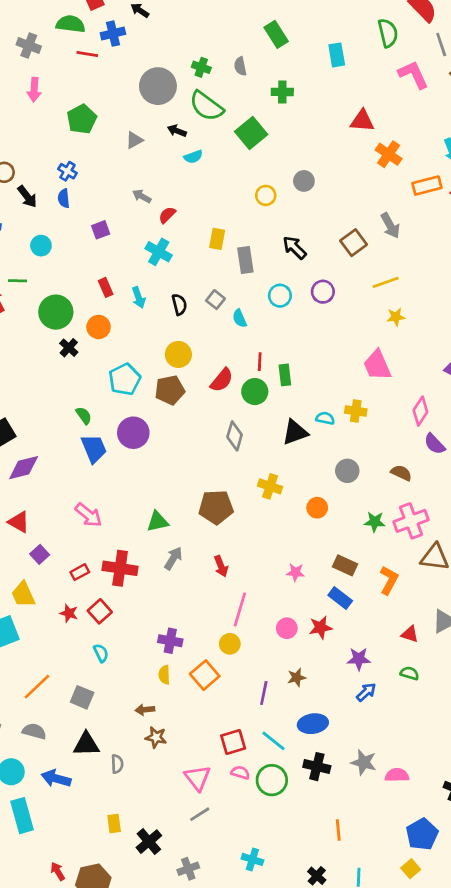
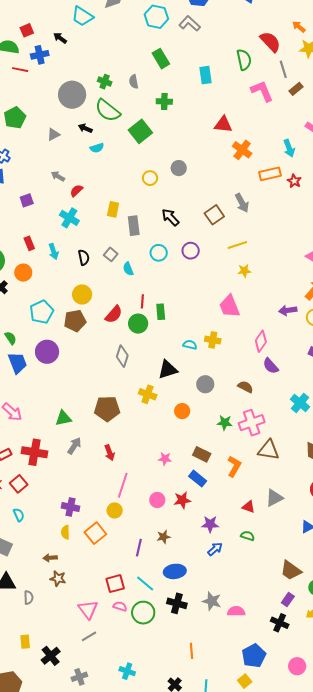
black triangle: (295, 432) -> (168, 370), moved

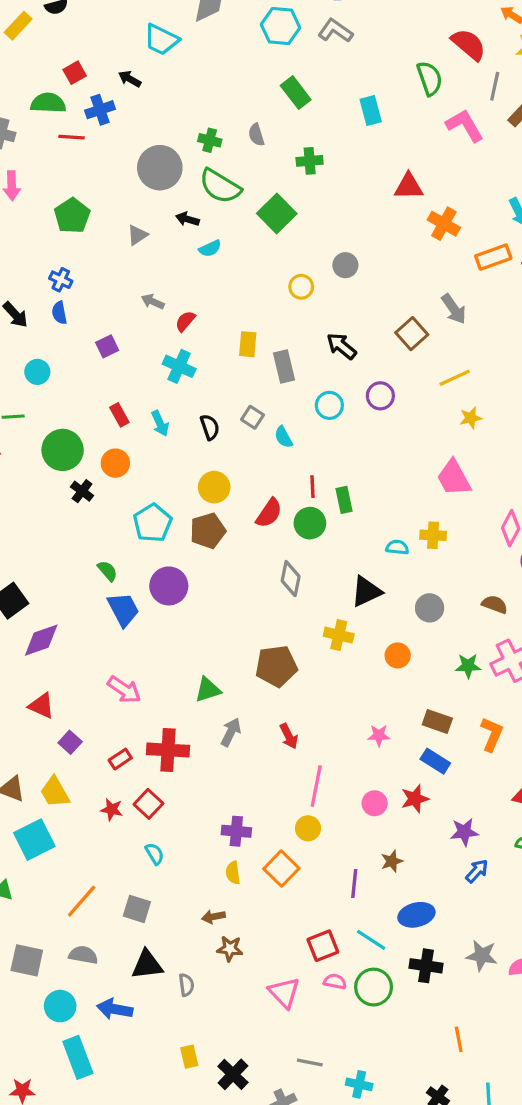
gray line: (283, 69) -> (495, 86), turned 36
gray line: (89, 636) -> (310, 1062), moved, turned 49

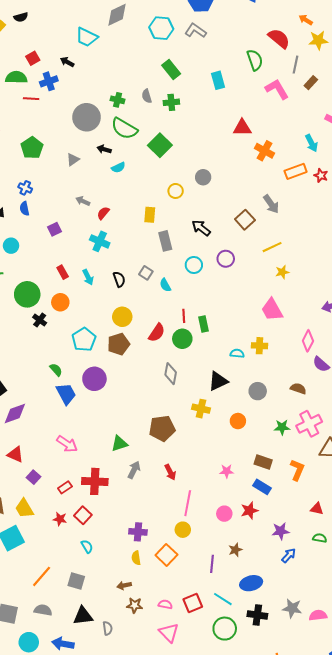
green cross: (310, 161) -> (171, 102), moved
yellow rectangle: (248, 344) -> (150, 215), moved
pink semicircle: (335, 982) -> (165, 604), moved

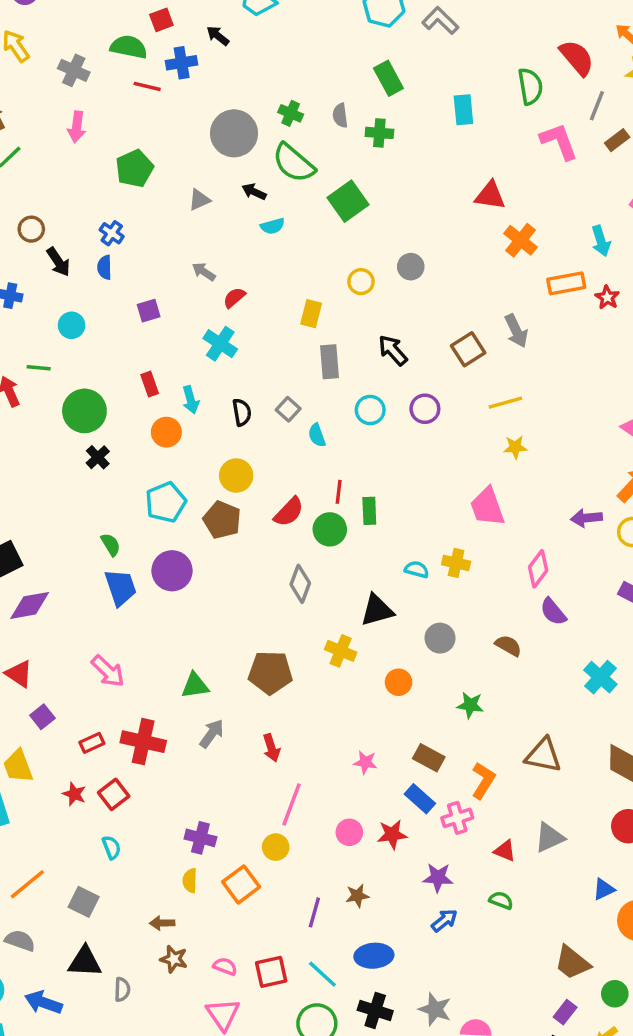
orange circle: (60, 302) -> (166, 432), moved
brown pentagon: (119, 344) -> (222, 520), turned 30
pink cross: (309, 424) -> (457, 818), moved, size x0.7

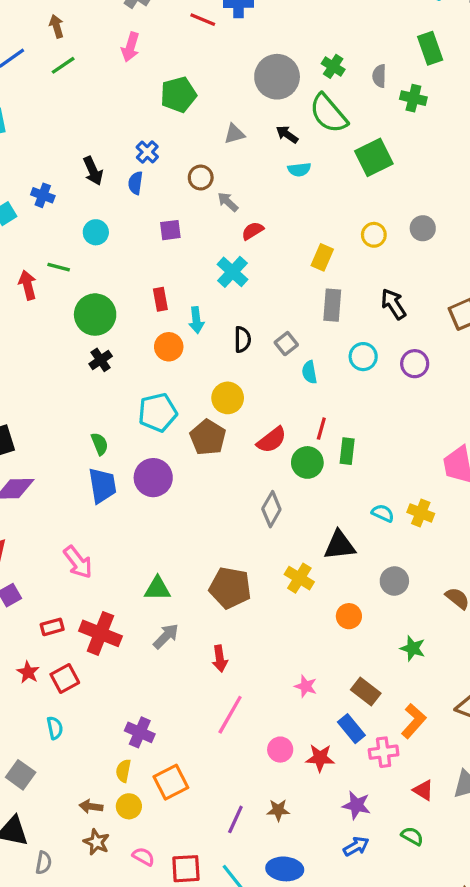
brown circle: (31, 229) -> (201, 178), moved
yellow circle: (276, 847) -> (129, 806), moved

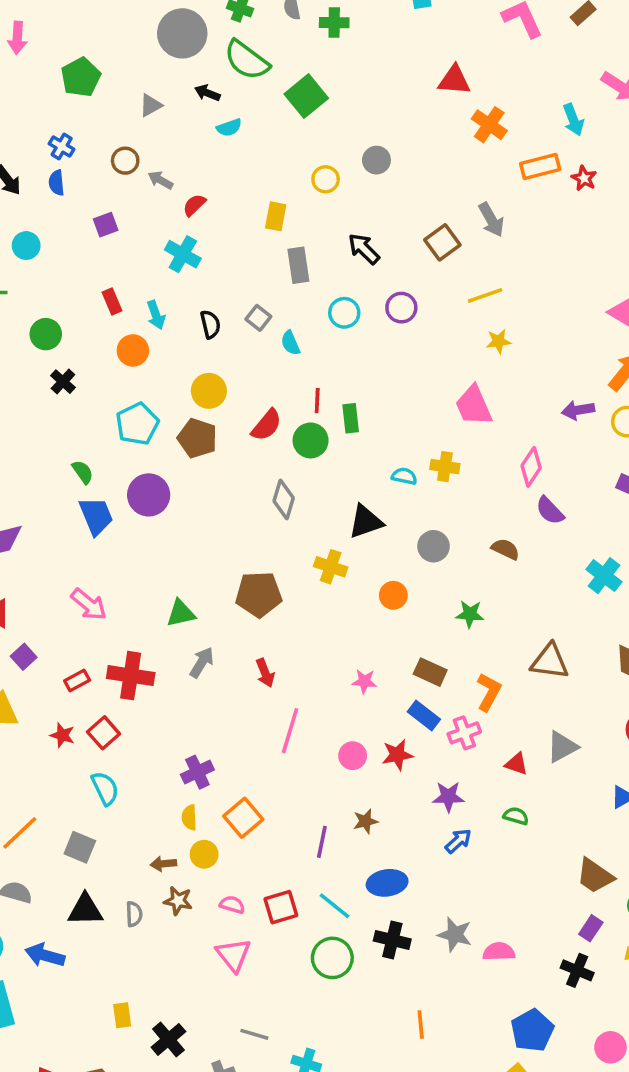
green circle: (95, 315) -> (46, 334), size x0.7
cyan semicircle: (55, 728) -> (105, 788), size x1.4
purple cross: (140, 732) -> (197, 772), turned -36
gray semicircle: (44, 863) -> (134, 914), moved

